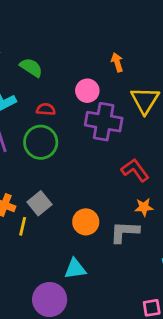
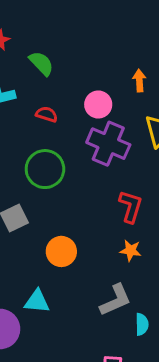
green circle: (41, 142) -> (45, 169), moved
red L-shape: (135, 170) -> (131, 207), turned 40
gray L-shape: (124, 232) -> (116, 300), moved, turned 140

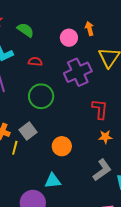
pink circle: (98, 105) -> (69, 38), moved
purple cross: (108, 144) -> (78, 72), turned -36

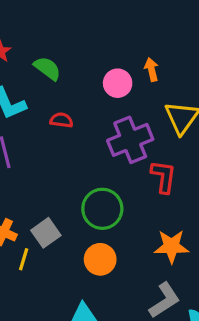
green circle: (41, 96) -> (102, 209), moved
red L-shape: (100, 109) -> (164, 177), moved
orange star: (105, 137) -> (171, 246), size x1.5

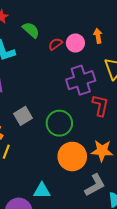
red semicircle: (61, 120) -> (55, 44), moved, turned -48
gray square: (46, 233) -> (23, 116), moved
orange circle: (100, 259) -> (72, 156), moved, size x1.4

